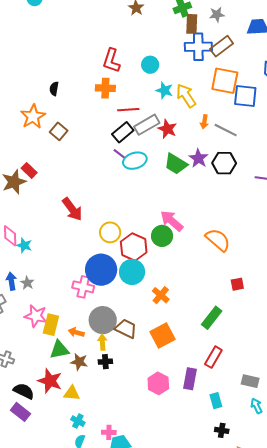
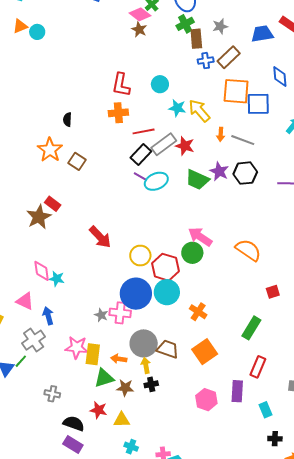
blue cross: (198, 47) -> (206, 61), size x0.6
gray star: (27, 283) -> (101, 315), moved
red star: (50, 381) -> (98, 410), size x0.7

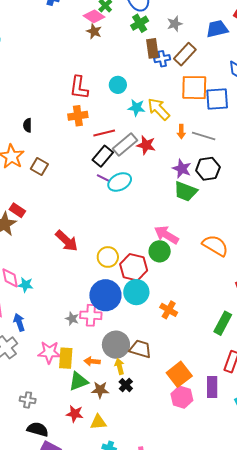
brown rectangle: (196, 39) -> (152, 48), moved
green trapezoid: (197, 180) -> (185, 191), moved
orange square: (205, 352) -> (179, 374), moved
black cross: (151, 384) -> (126, 385), turned -32
black semicircle: (74, 423) -> (38, 429), moved

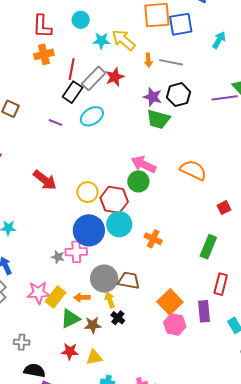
red line: (104, 133) -> (72, 69), turned -60
red star: (146, 145) -> (115, 77), turned -30
purple line: (103, 178) -> (55, 122), moved
yellow rectangle: (66, 358) -> (55, 297), turned 40

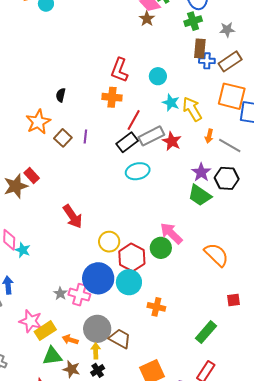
red star: (115, 77) -> (172, 141), turned 30
purple line: (55, 122) -> (85, 137), moved, turned 56
orange cross: (153, 239) -> (156, 307), turned -30

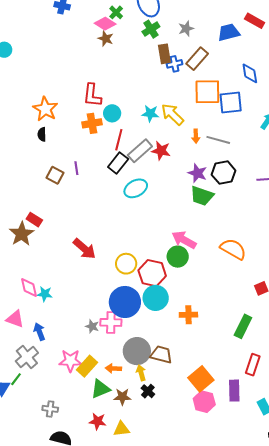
cyan circle: (158, 76) -> (112, 113), moved
orange star: (38, 122) -> (45, 109), moved

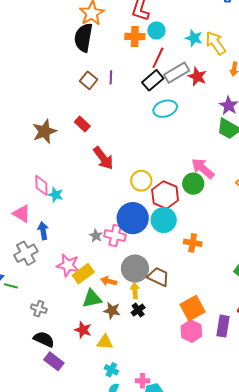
black semicircle: (42, 134) -> (83, 38), size x2.0
red rectangle: (34, 220) -> (82, 124), moved
green line: (16, 379) -> (11, 286), moved, turned 56

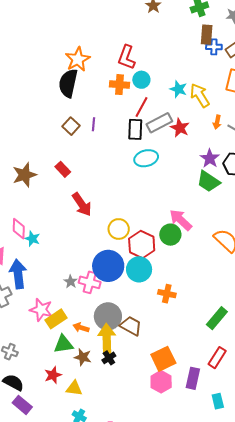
black rectangle: (153, 80) -> (135, 129), turned -50
blue arrow: (43, 231) -> (18, 274), size x1.6
yellow arrow: (135, 291) -> (107, 338), size x1.8
red star: (83, 330) -> (53, 375), turned 30

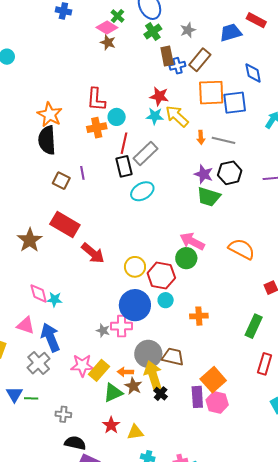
red star: (180, 128) -> (159, 96), moved
red rectangle: (63, 169) -> (65, 225), size x1.8
cyan circle: (139, 269) -> (166, 300), size x0.6
brown star: (83, 357) -> (133, 386), moved, turned 30
purple rectangle: (193, 378) -> (197, 397), moved

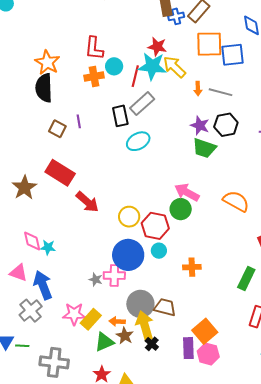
cyan star: (155, 116) -> (152, 66), size x1.6
red line: (124, 143) -> (135, 76), moved
gray cross: (63, 414) -> (54, 362), size x1.8

